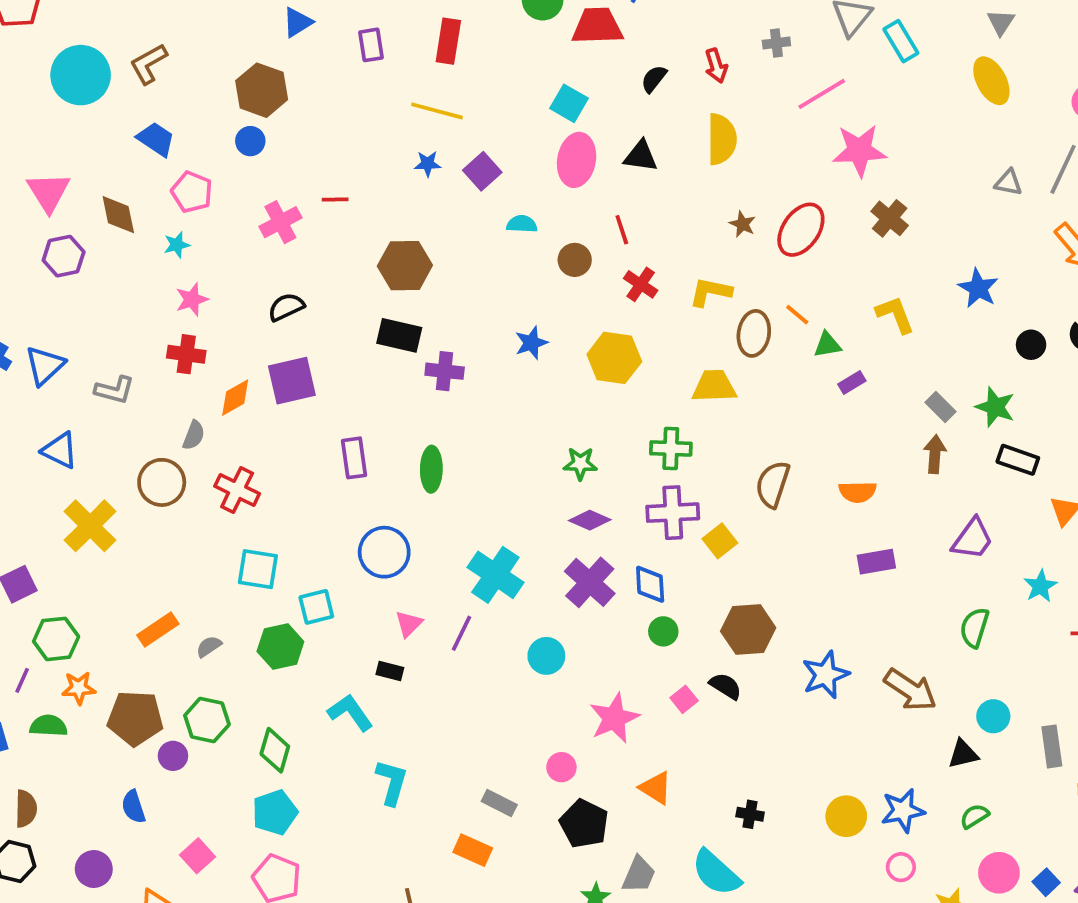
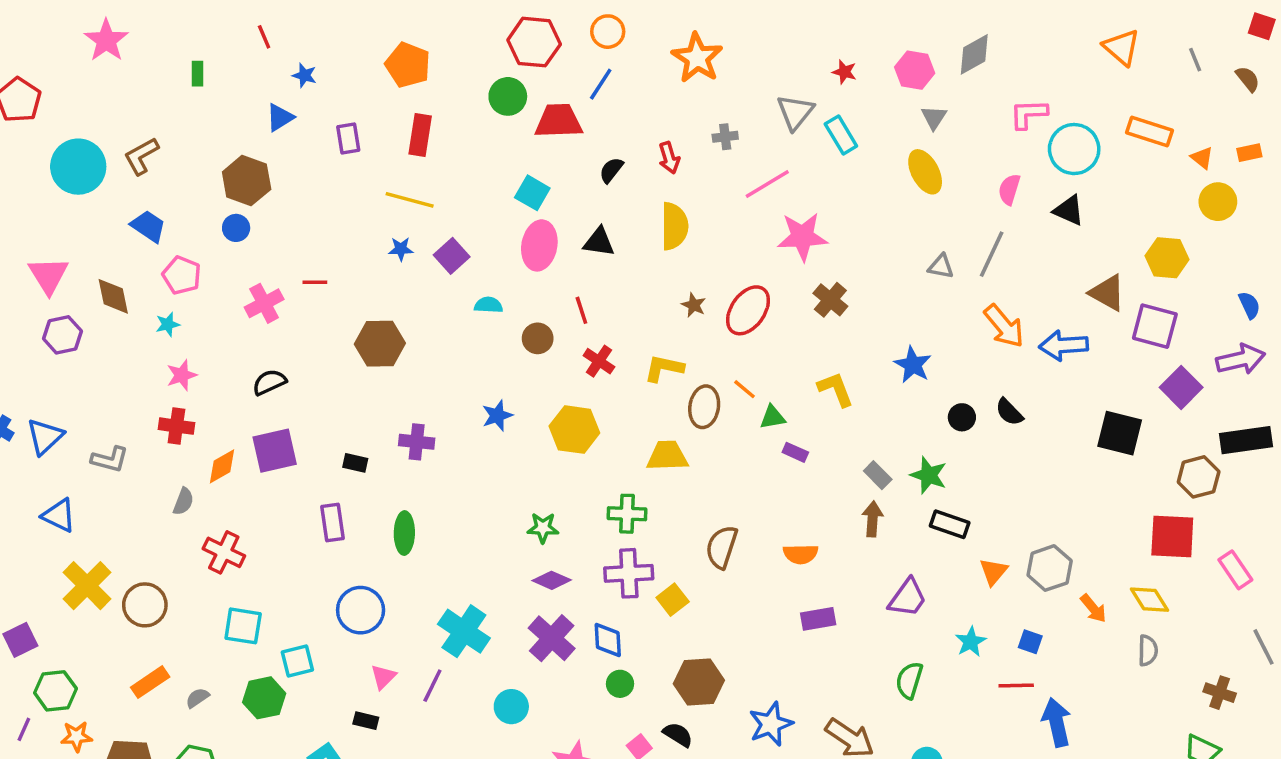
black rectangle: (399, 335) -> (355, 463), moved, size x0.6
purple rectangle: (852, 382) -> (795, 452), turned 55
brown circle: (162, 482) -> (145, 605), moved

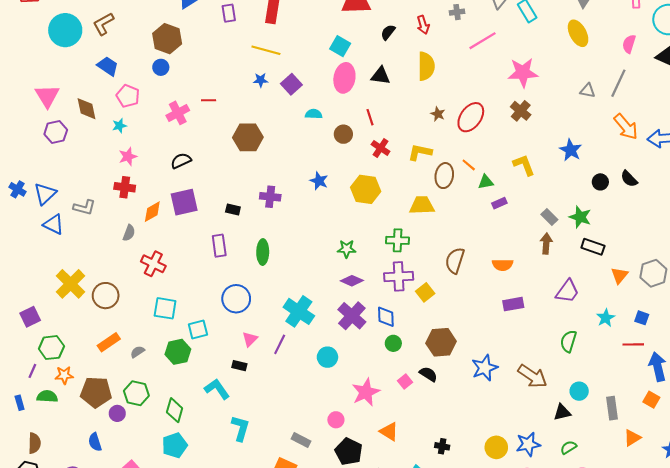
pink star: (802, 237) -> (523, 73), moved
blue star: (497, 416) -> (319, 181), turned -30
purple rectangle: (795, 452) -> (499, 203), turned -48
blue triangle: (59, 515) -> (54, 224), moved

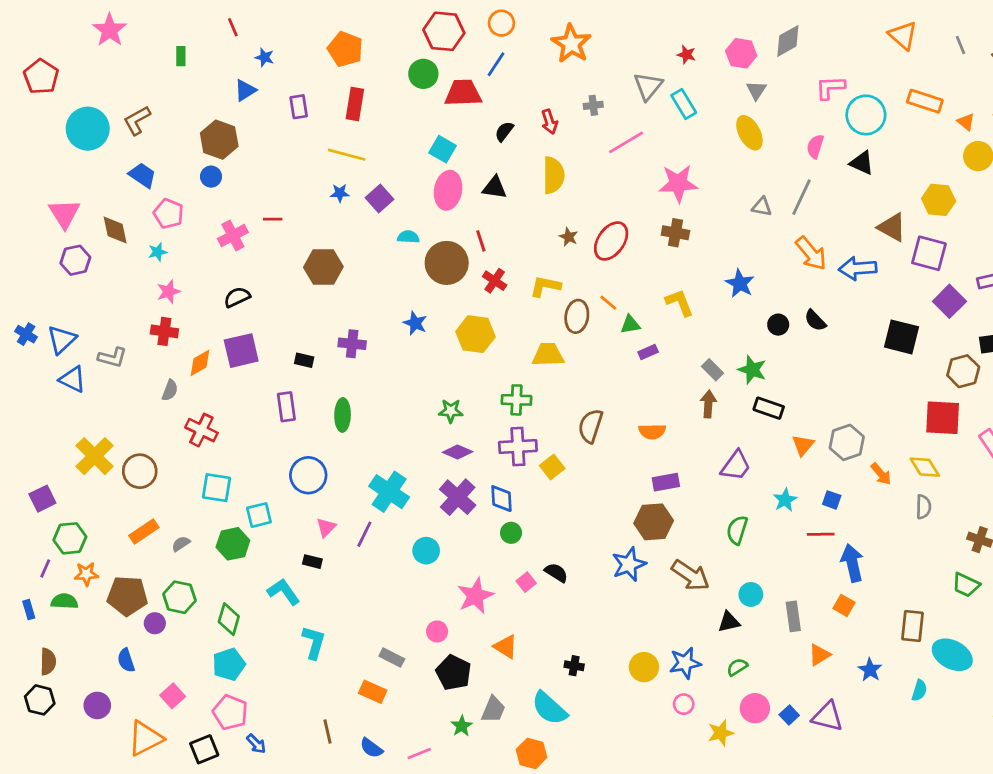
brown cross: (521, 111) -> (675, 233), turned -30
brown circle: (343, 134) -> (447, 263), size x1.8
brown hexagon: (441, 342) -> (654, 522), moved

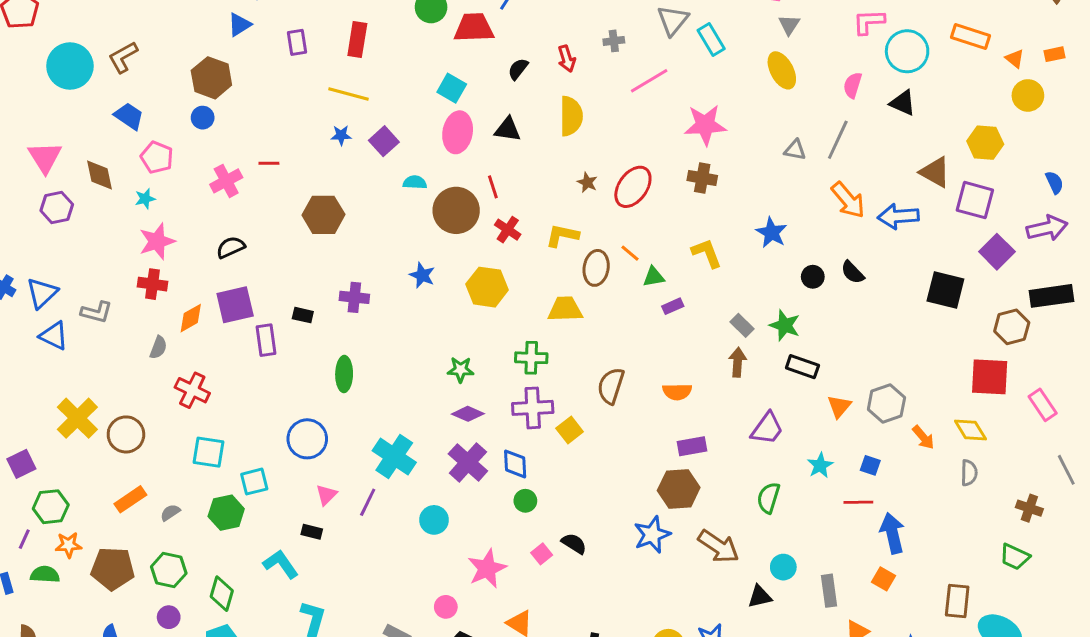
pink star: (169, 292) -> (157, 241), size x1.4
purple rectangle: (286, 407) -> (266, 340), moved
purple circle: (155, 623) -> (169, 617), moved

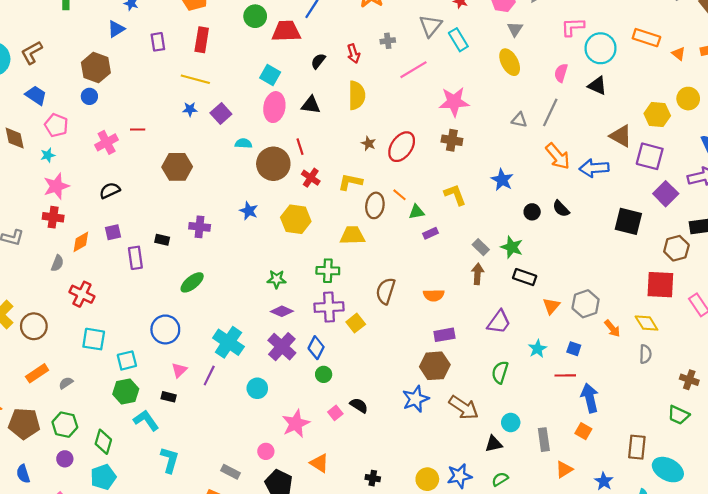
yellow circle: (1028, 95) -> (688, 99), moved
purple square: (235, 305) -> (113, 232), size x0.6
green ellipse: (344, 374) -> (192, 282), turned 50
blue diamond: (515, 464) -> (316, 348), turned 30
green hexagon: (226, 513) -> (126, 391), moved

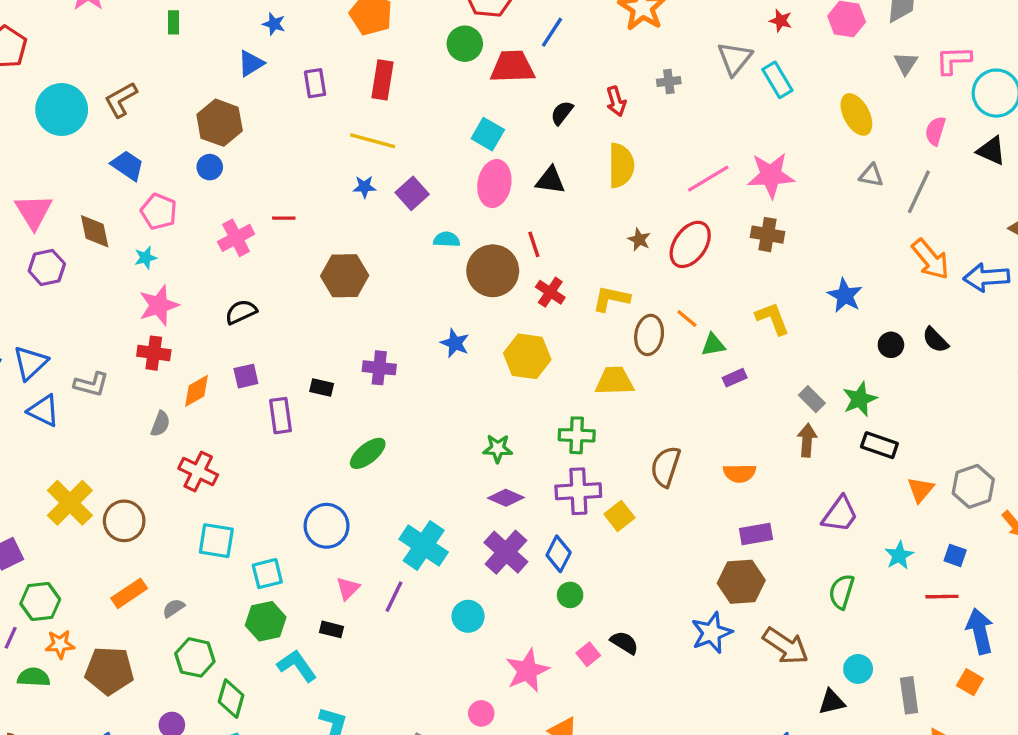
gray triangle: (515, 29) -> (906, 63), moved
pink line: (413, 70) -> (708, 179), moved
gray triangle: (519, 120) -> (871, 175), moved
green star: (512, 247) -> (860, 399), turned 30
green hexagon: (65, 425) -> (195, 657), moved

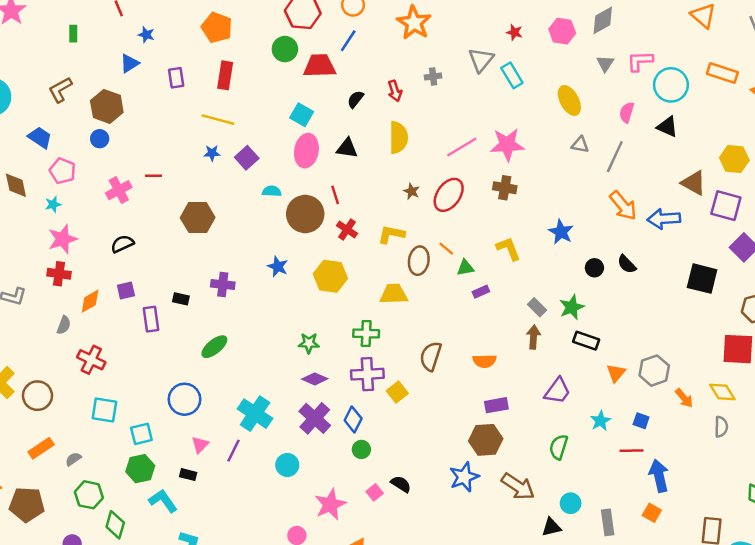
brown L-shape: (121, 100) -> (60, 90), moved

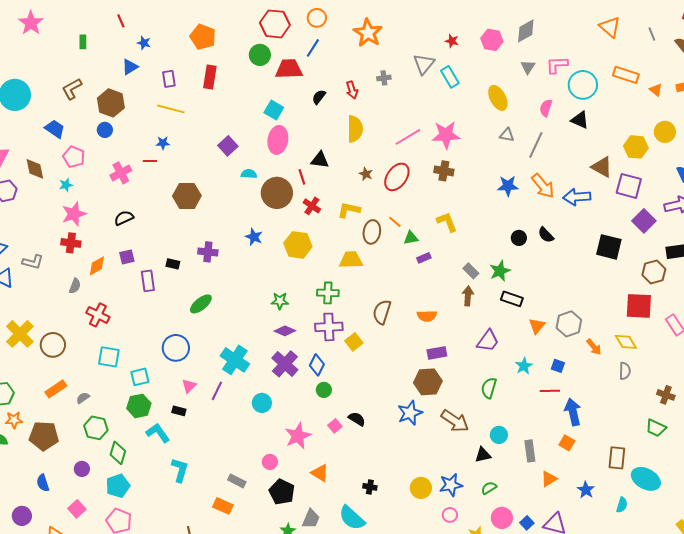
yellow line: (218, 120) -> (171, 109), moved
black triangle: (347, 148) -> (320, 160), moved
blue star: (212, 153) -> (163, 143), moved
blue star: (561, 232) -> (508, 186), moved, turned -30

